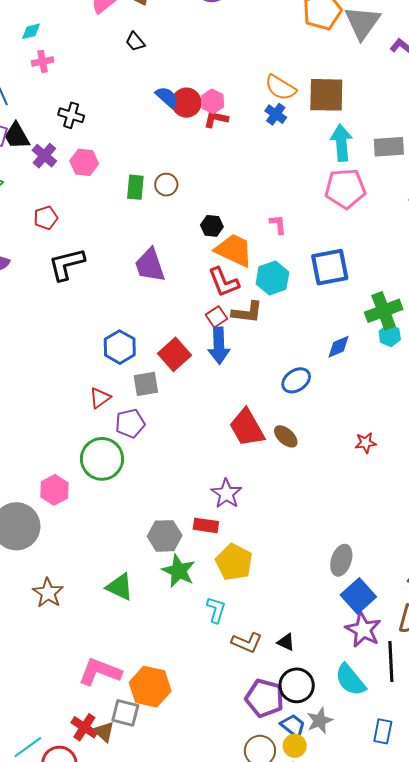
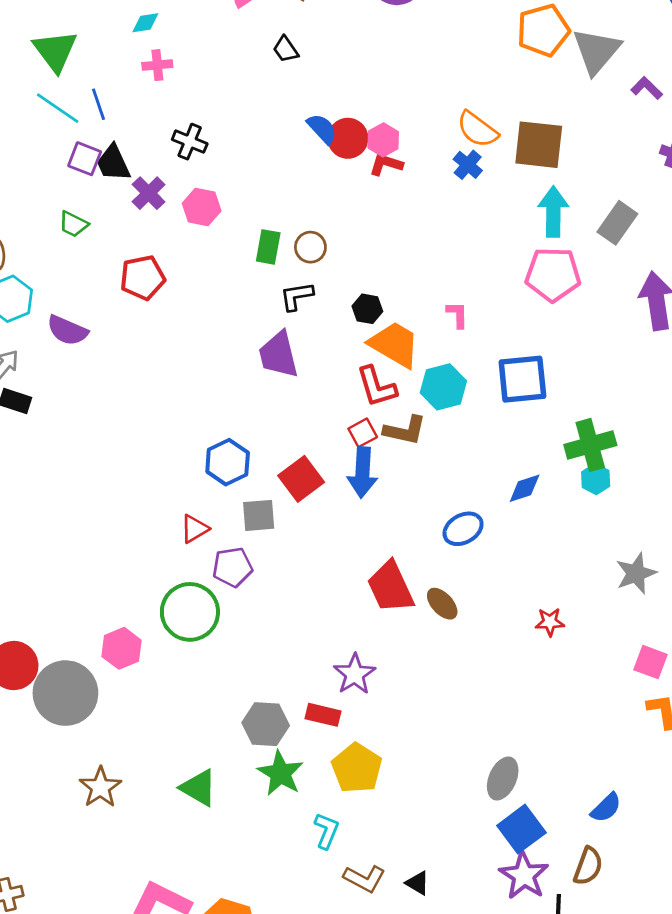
gray rectangle: (389, 147) -> (617, 223), turned -56
red pentagon: (46, 218) -> (143, 278), size x1.4
black L-shape: (67, 264) -> (297, 296), moved, size x0.7

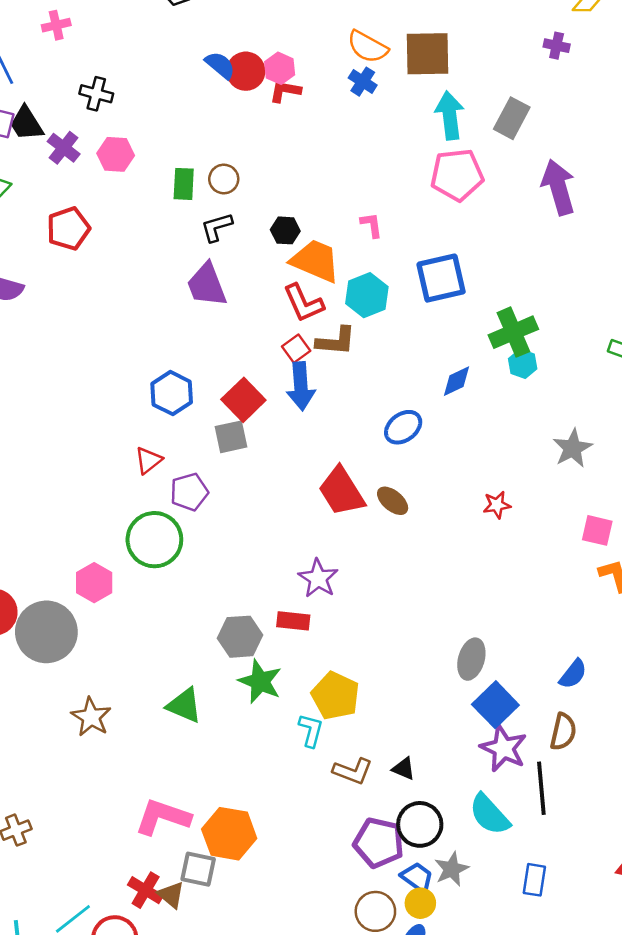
gray square: (259, 515) -> (231, 437), moved
yellow pentagon: (357, 768) -> (335, 696), moved

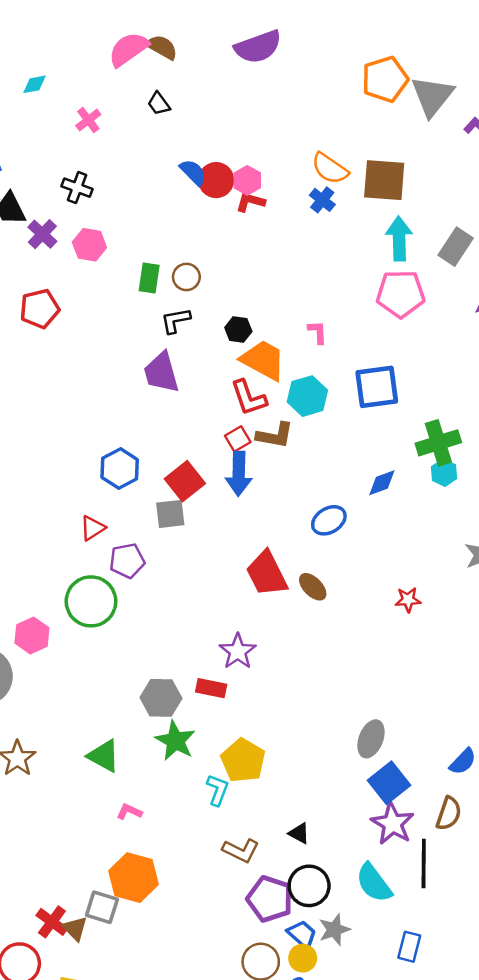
pink cross: (56, 25) -> (88, 120), moved, turned -30
brown L-shape: (353, 771) -> (241, 851), moved
pink L-shape: (163, 817) -> (129, 812), moved, size x0.5

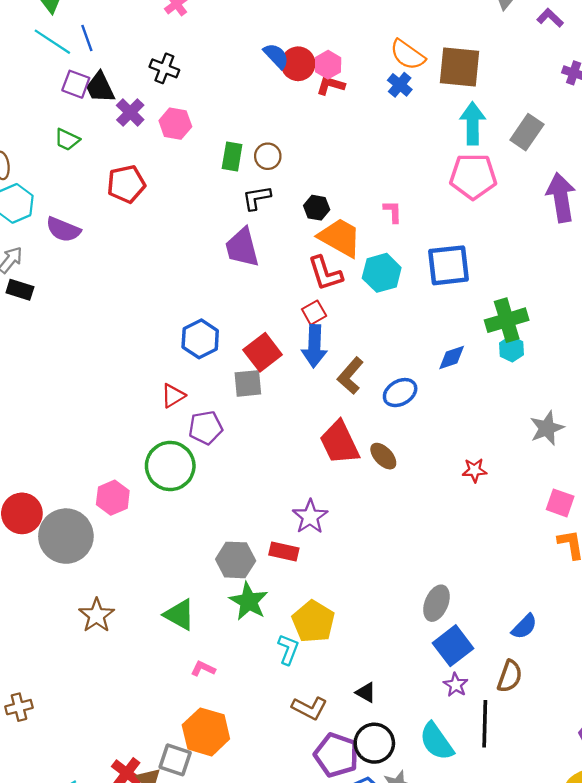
brown L-shape: (275, 435) -> (350, 376), moved, turned 120
purple star: (393, 823) -> (456, 685), size x0.6

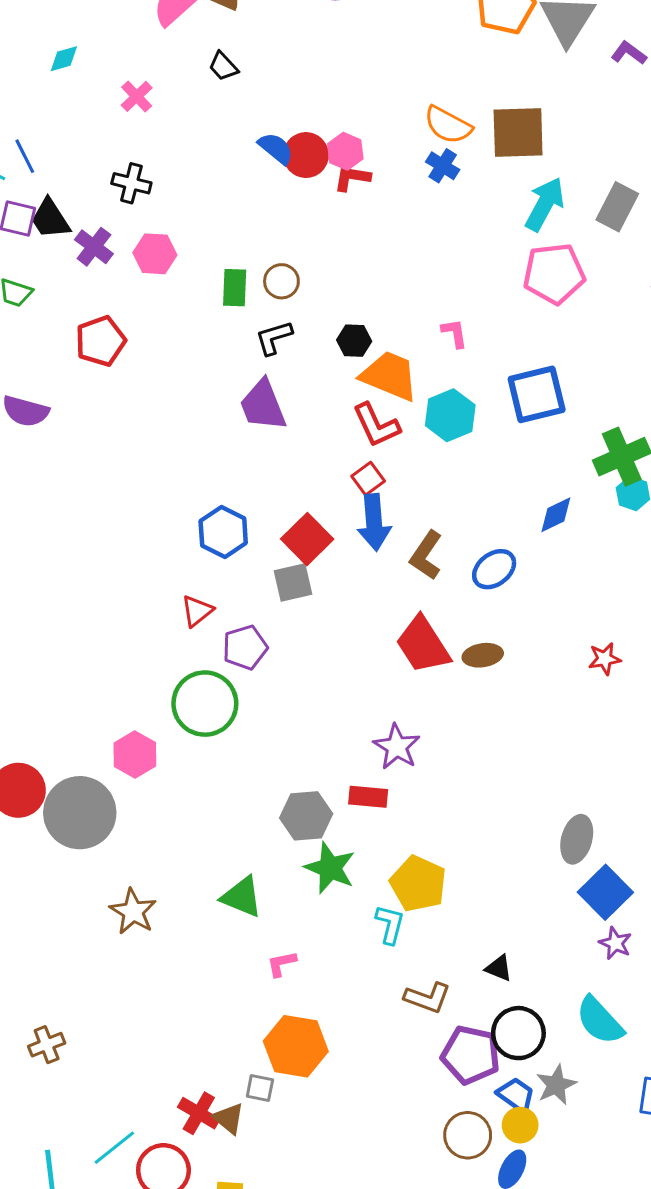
cyan arrow: (473, 123) -> (545, 204), turned 36
brown ellipse: (383, 456) -> (483, 655), turned -48
pink L-shape: (203, 669) -> (282, 964), turned -30
gray square: (175, 760) -> (260, 1088), size x0.7

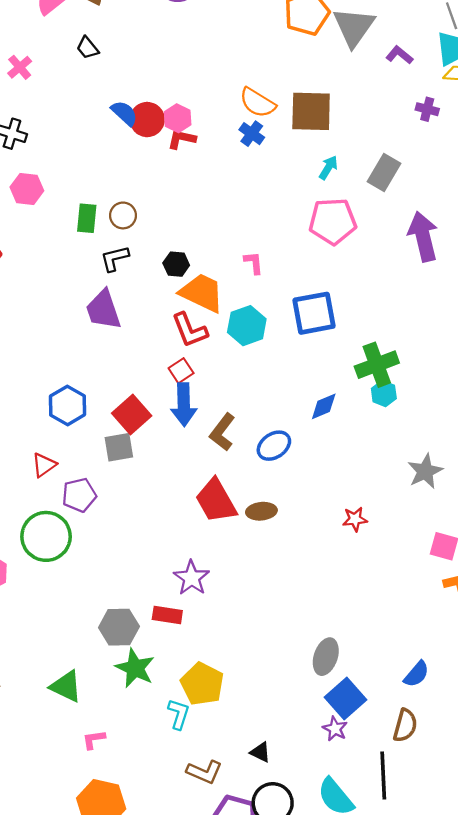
cyan arrow: (545, 204) -> (328, 168), size x0.6
purple star: (615, 943) -> (335, 729), moved

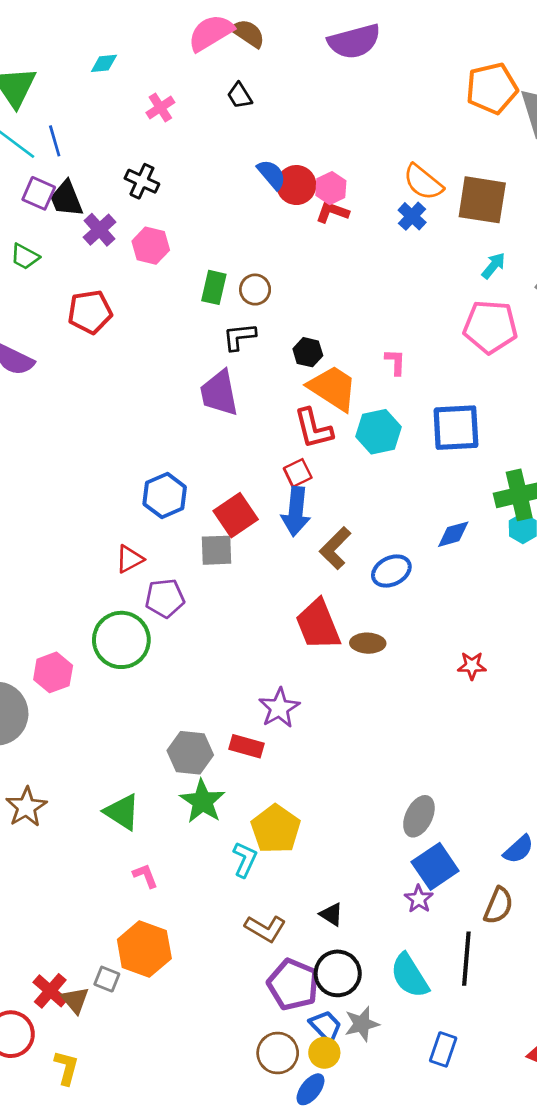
pink L-shape: (94, 739) -> (145, 876), turned 70

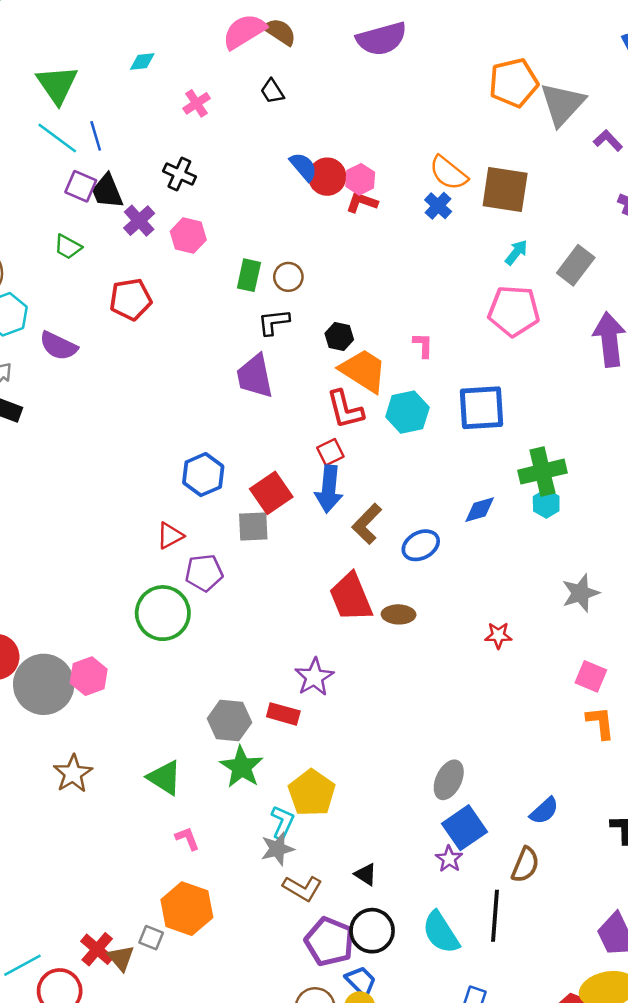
pink hexagon: (53, 672) -> (89, 676), moved
gray star: (362, 1024) -> (277, 849), moved

